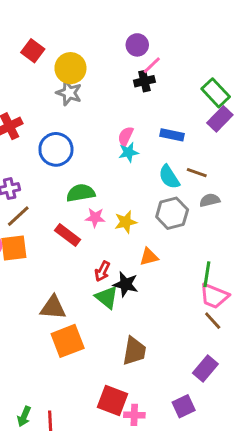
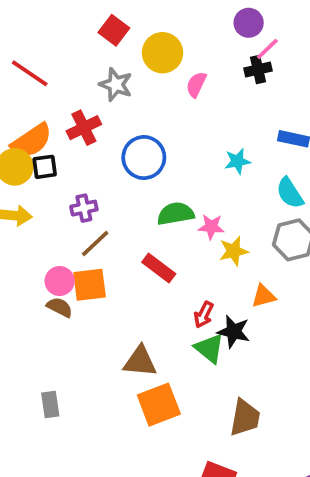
gray star: (69, 93) -> (116, 85), moved
pink semicircle: (126, 136) -> (196, 85), moved
pink star: (95, 218) -> (211, 227), moved

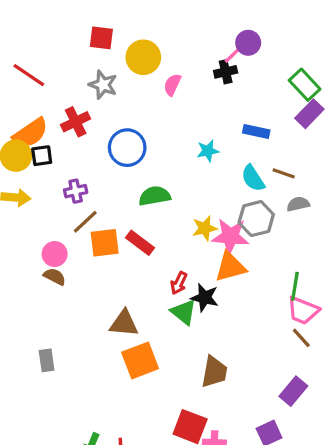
purple circle: (249, 23) -> (248, 43), moved
red square: (114, 30) -> (101, 38), turned -30
pink star: (211, 227) -> (230, 236), moved, size x1.6
orange square: (90, 285) -> (105, 243), moved
orange triangle: (264, 296) -> (230, 267), size x1.5

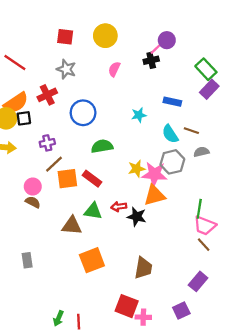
yellow circle: (143, 57) -> (105, 36), moved
red arrow: (179, 283) -> (119, 207), turned 56
green triangle: (184, 312) -> (93, 211), moved, turned -30
brown triangle: (124, 323) -> (72, 226), moved

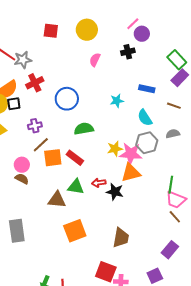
pink line: (157, 48) -> (133, 24), moved
gray star: (66, 69) -> (23, 60), moved, turned -30
brown line: (191, 131) -> (174, 106), moved
gray rectangle: (27, 260) -> (17, 231), size x1.6

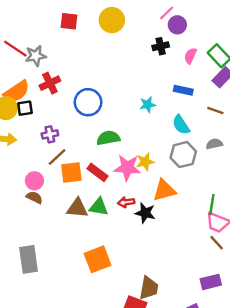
pink semicircle: (95, 60) -> (190, 56), moved
pink star: (131, 154) -> (127, 168), moved
brown triangle: (57, 200) -> (77, 208), moved
brown trapezoid: (121, 238) -> (149, 288), moved
purple rectangle: (170, 250) -> (211, 282), turned 36

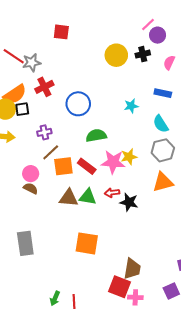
yellow circle: (112, 20) -> (116, 55), moved
orange triangle: (164, 190) -> (163, 182), moved
orange square: (98, 259) -> (87, 243), turned 30

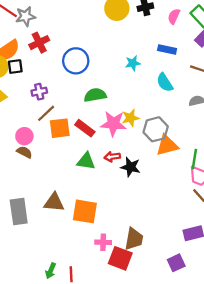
gray hexagon: (163, 150) -> (156, 129), moved
brown triangle: (69, 198) -> (54, 202), moved
pink cross: (135, 297) -> (103, 242), moved

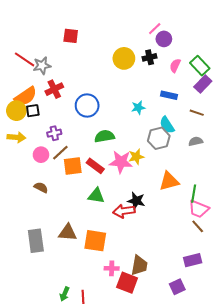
gray hexagon: (156, 129) -> (159, 138), moved
pink circle: (24, 136) -> (41, 155), moved
red arrow: (112, 157) -> (124, 211), moved, size x1.5

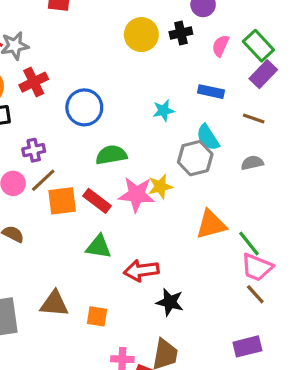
green line: (194, 194) -> (249, 244), turned -48
black star: (136, 201) -> (170, 302), moved
orange square: (95, 241) -> (97, 316), size x0.6

